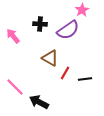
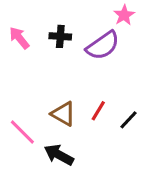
pink arrow: (13, 36) -> (19, 38), moved
brown triangle: (50, 58) -> (63, 114), moved
black line: (85, 79) -> (129, 120), turned -40

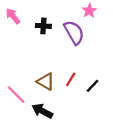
pink arrow: (19, 38) -> (13, 16), moved
purple semicircle: (103, 46) -> (74, 32), turned -85

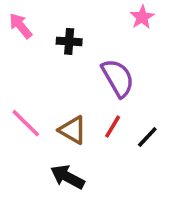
purple semicircle: (74, 32) -> (118, 78), moved
pink line: (16, 95) -> (26, 123), moved

